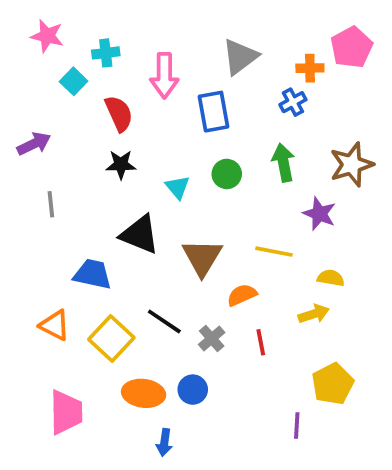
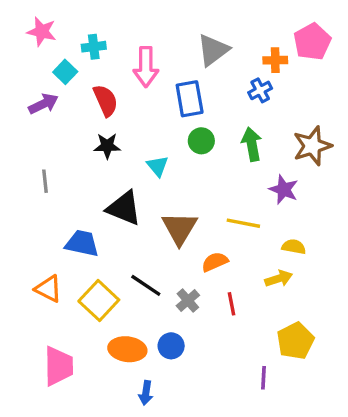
purple arrow: (34, 144) -> (43, 104), moved
green circle: (227, 174) -> (201, 141), moved

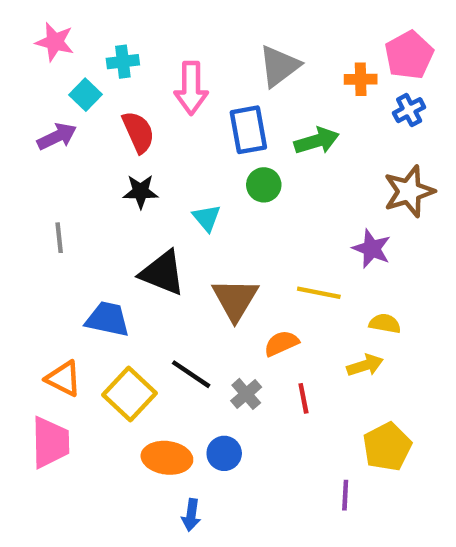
blue cross: (260, 90) -> (409, 110), moved
green arrow: (252, 144) -> (317, 141), moved, turned 84
pink trapezoid: (58, 366) -> (50, 442), moved

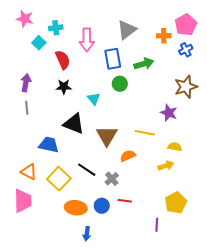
purple arrow: (57, 136) -> (26, 83), moved, turned -54
red line: (303, 398) -> (125, 201), moved, turned -72

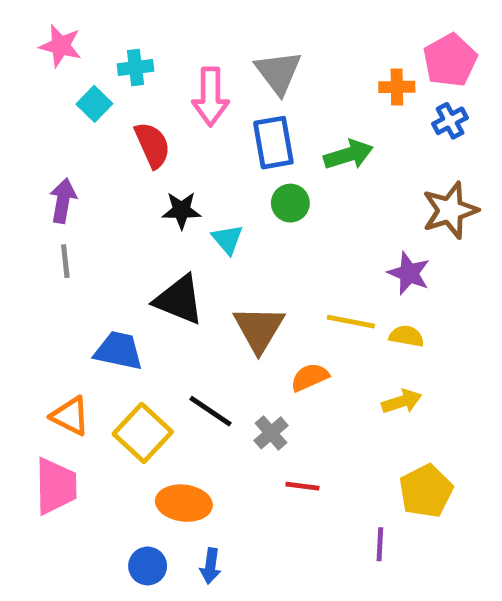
gray triangle: (127, 30) -> (278, 72), moved, turned -30
black star: (64, 87) -> (181, 210), moved
yellow semicircle: (175, 147) -> (406, 336), moved
blue circle: (102, 206) -> (148, 566), moved

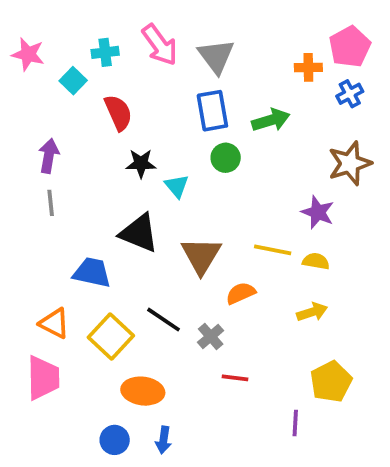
pink star: (60, 46) -> (28, 54), moved
pink arrow: (210, 97) -> (160, 45), moved, turned -36

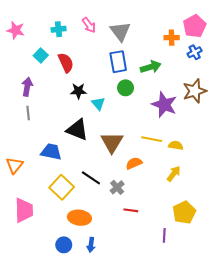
pink arrow: (160, 45) -> (89, 25), size x0.7
cyan square: (73, 81) -> (41, 55), moved
purple star: (318, 212) -> (164, 105), moved, size x1.4
yellow arrow: (312, 312) -> (174, 174), turned -35
orange triangle: (54, 323) -> (15, 165), moved, turned 42

